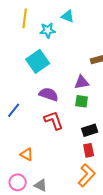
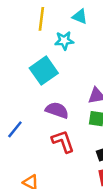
yellow line: (25, 18) -> (41, 19), moved
cyan star: (48, 30) -> (64, 41), moved

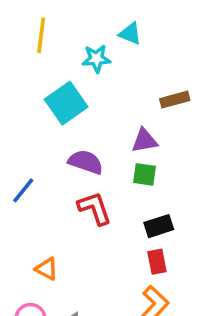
cyan triangle: (80, 17) -> (130, 34), moved
yellow line: (41, 19) -> (41, 35), moved

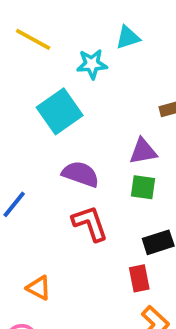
cyan triangle: (130, 34) -> (128, 37), turned -40
yellow line: (41, 35) -> (33, 39), turned -68
red rectangle: (157, 262) -> (139, 278), moved

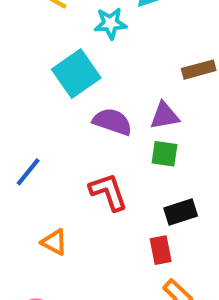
purple semicircle: (80, 174) -> (112, 122), moved
orange triangle: (39, 288) -> (54, 242), moved

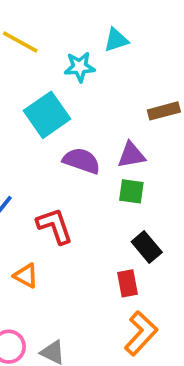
red L-shape: (108, 192) -> (55, 226), moved
black rectangle: (181, 212) -> (147, 247), turned 68

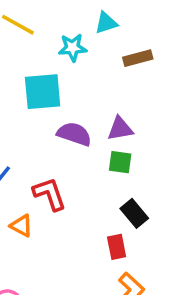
brown rectangle: (164, 111) -> (138, 58), moved
cyan square: (47, 115) -> (43, 92), turned 30
orange triangle: (26, 276) -> (21, 226), moved

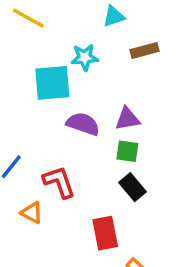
cyan star: (73, 48) -> (85, 57), moved
black rectangle: (134, 213) -> (132, 187), moved
red rectangle: (117, 247) -> (105, 233), moved, size x1.4

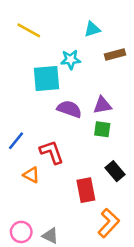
black rectangle: (132, 187) -> (115, 171), moved

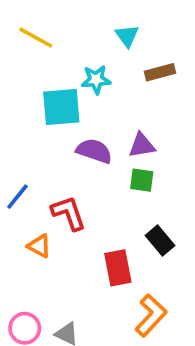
cyan triangle: (92, 29) -> (127, 36), turned -48

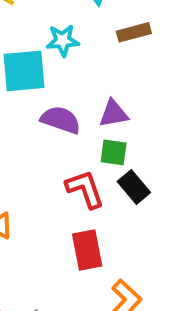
red L-shape: (69, 213) -> (85, 189), moved
black rectangle: (160, 240) -> (134, 187), moved

